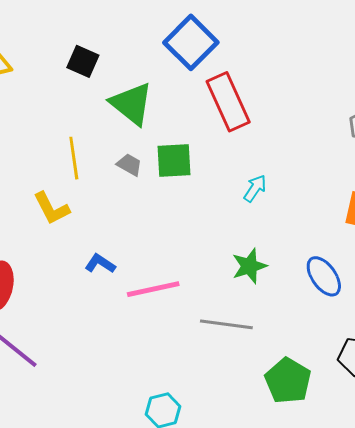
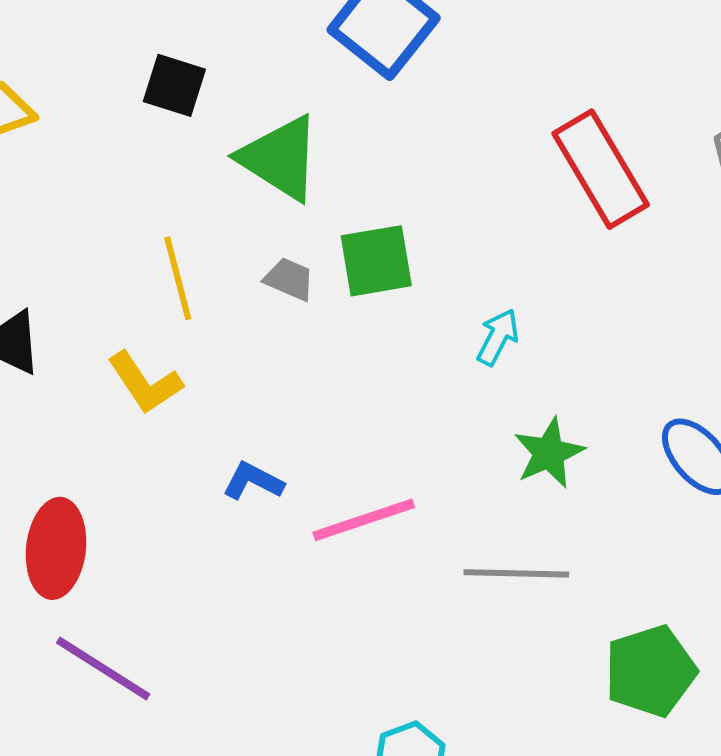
red rectangle: (228, 102) -> (601, 169), moved
cyan arrow: (255, 188) -> (498, 337), moved
green pentagon: (288, 381) -> (650, 671), turned 30

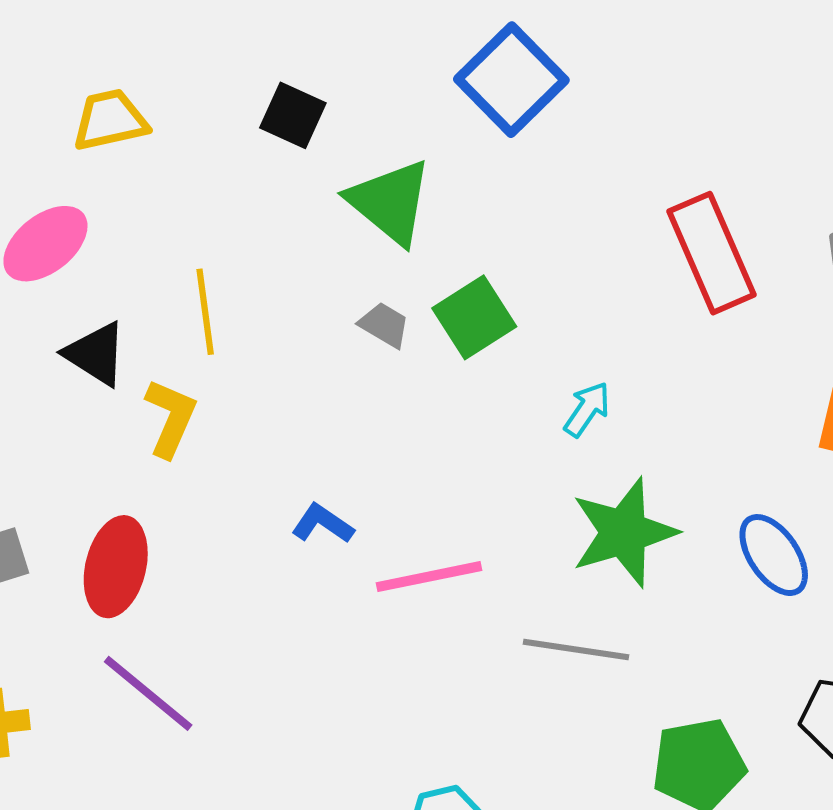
green square: (376, 261) -> (474, 317), turned -30
yellow line: (178, 278) -> (205, 312), moved
yellow L-shape: (145, 383) -> (171, 418), moved, turned -130
green star: (549, 453) -> (624, 532), size x1.5

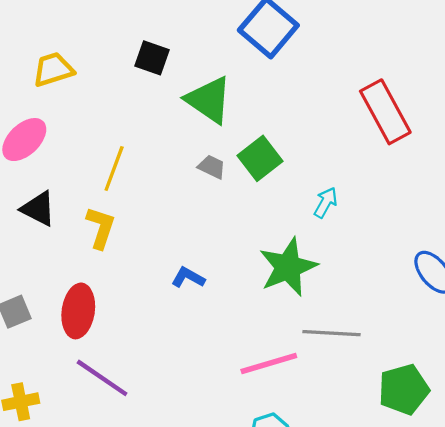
yellow line: (205, 312) -> (114, 169), turned 33
black triangle: (96, 354) -> (38, 209), moved
green star: (624, 532) -> (288, 267), moved
pink line: (429, 577) -> (269, 364), moved

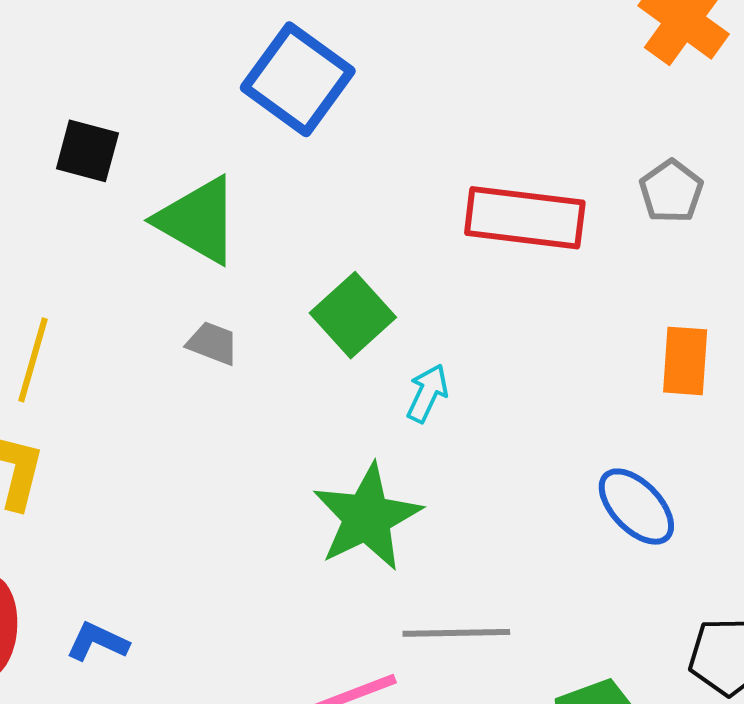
red rectangle: (385, 112) -> (525, 218), turned -50
green square: (260, 158) -> (353, 315), moved
blue L-shape: (188, 278) -> (97, 642), moved

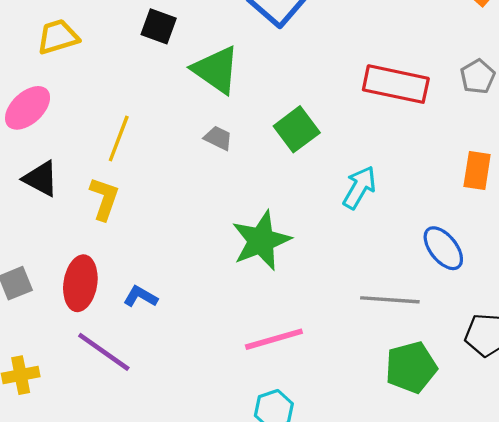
cyan arrow: (427, 393) -> (359, 187), moved, size x1.4
green star: (367, 517) -> (261, 241), moved
gray line: (456, 633) -> (390, 300), moved

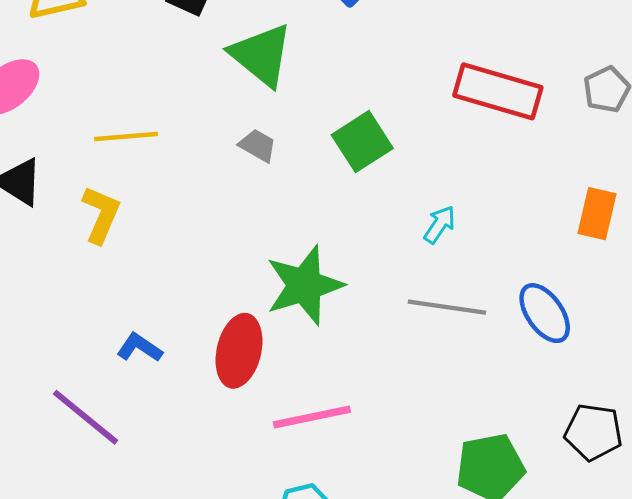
yellow line: (119, 139) -> (126, 136), turned 60
cyan arrow: (359, 187) -> (440, 225), size x0.7
red ellipse: (80, 283) -> (239, 351), moved
gray line: (390, 300) -> (447, 307), moved

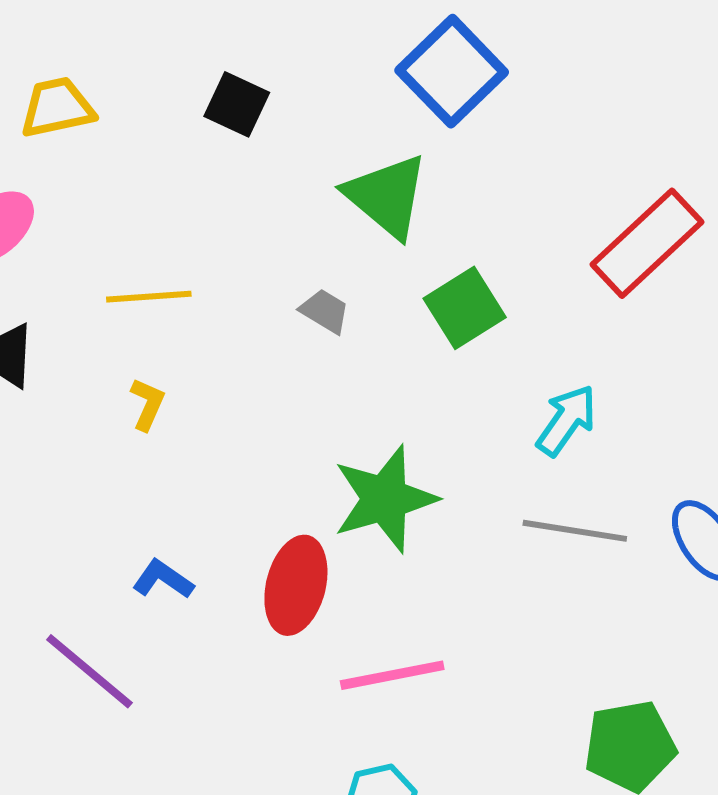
green triangle: (261, 55) -> (387, 196), moved
red rectangle: (498, 91) -> (647, 243), turned -60
yellow L-shape: (101, 215) -> (147, 404), moved, size x0.7
cyan arrow: (440, 225) -> (567, 420), size x1.4

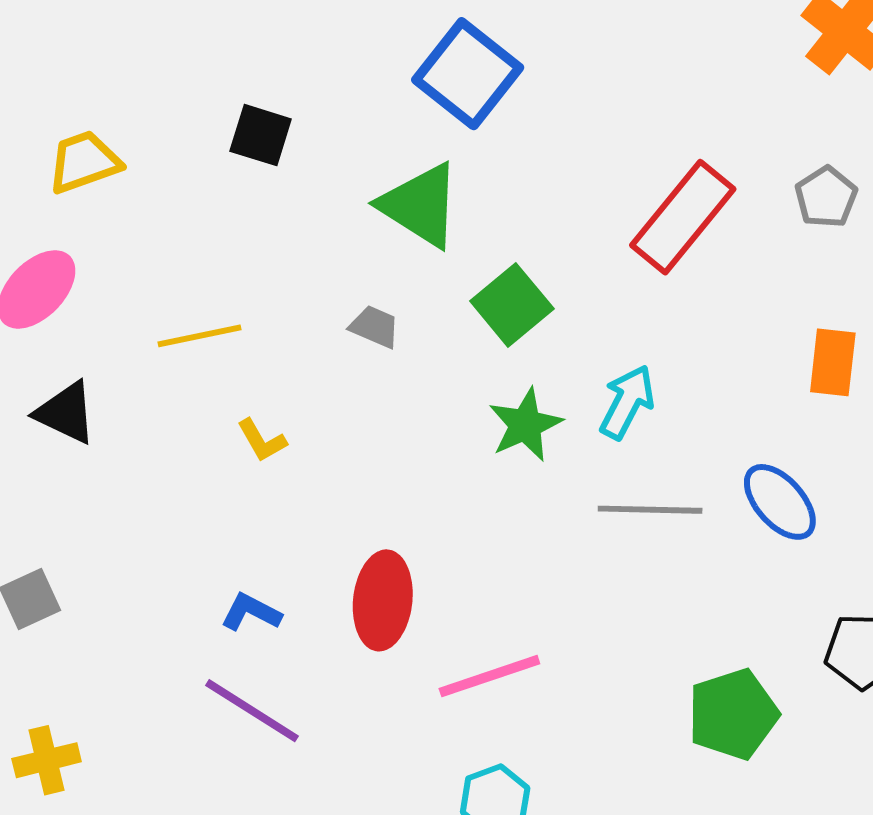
yellow L-shape: (147, 404) -> (262, 440), moved, turned 134
green star: (385, 499) -> (525, 425), moved, size x0.7
purple line: (89, 671) -> (252, 711), moved

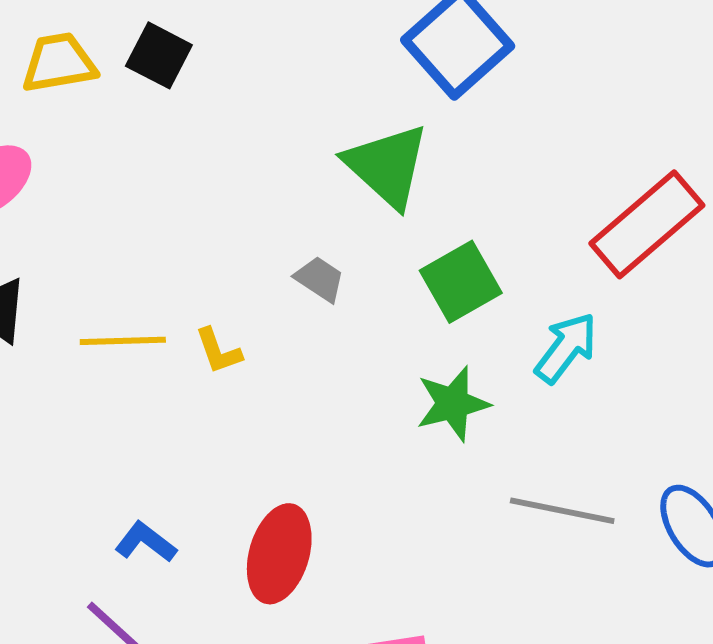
black square: (261, 135) -> (159, 55), moved
yellow line: (199, 336) -> (123, 341), moved
cyan arrow: (627, 402) -> (566, 348), moved
yellow L-shape: (262, 440) -> (218, 351), moved

